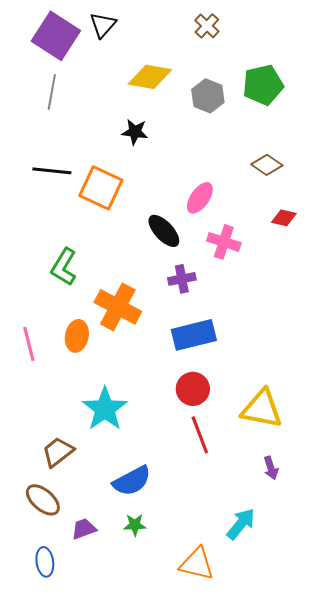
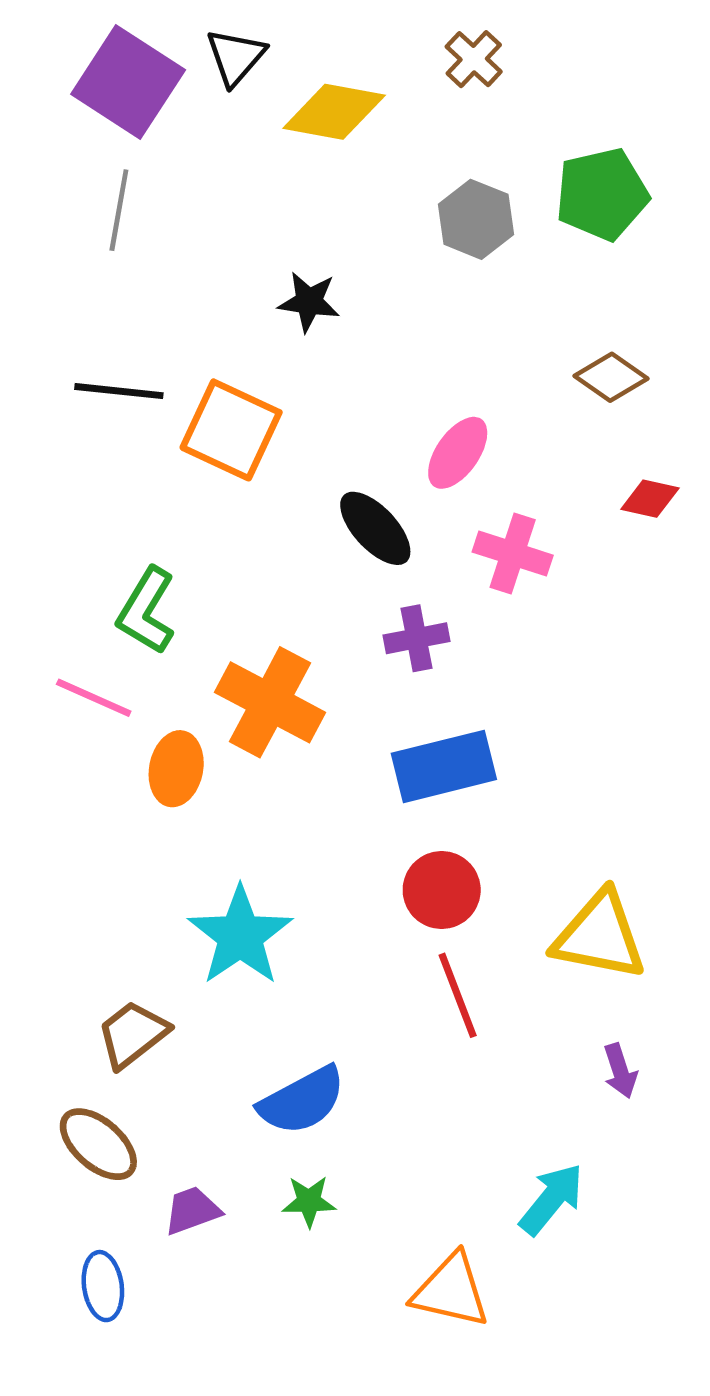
yellow diamond: (150, 77) -> (334, 112), moved
pink line: (29, 344) -> (94, 698), moved, turned -52

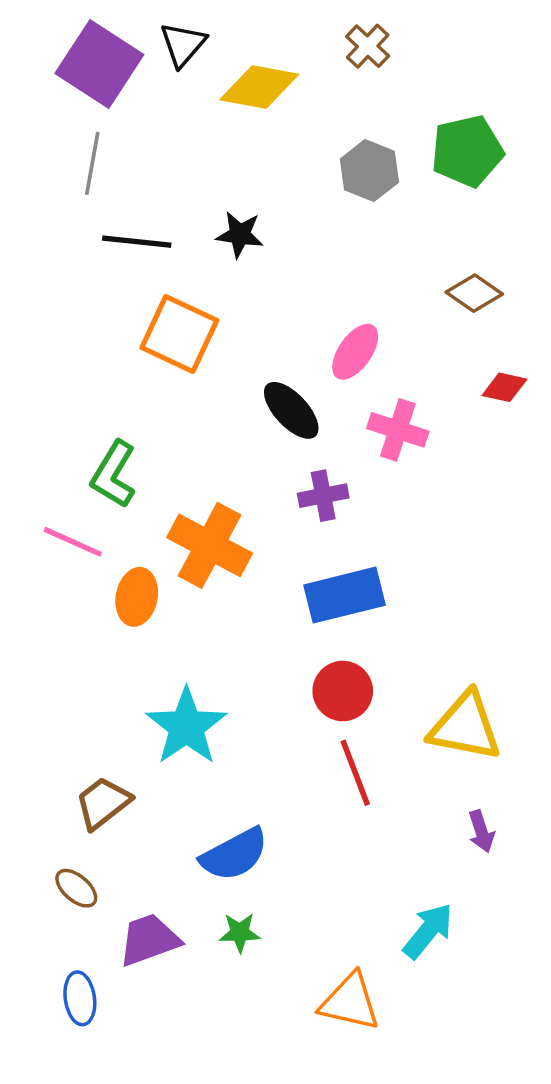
black line: (119, 391) -> (137, 242), moved
brown ellipse: (98, 1144) -> (76, 888), size x0.7
purple trapezoid: (192, 1211) -> (149, 940), size x1.4

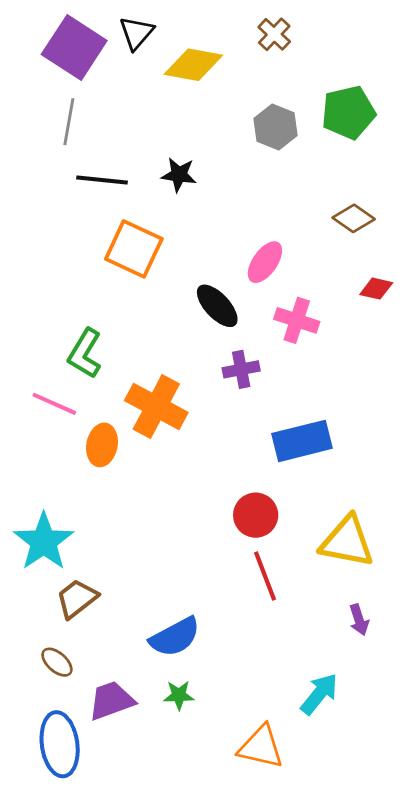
blue rectangle: (345, 595) -> (302, 441), moved
cyan star: (186, 727) -> (44, 542), moved
blue ellipse: (80, 998) -> (60, 744), size x1.6

